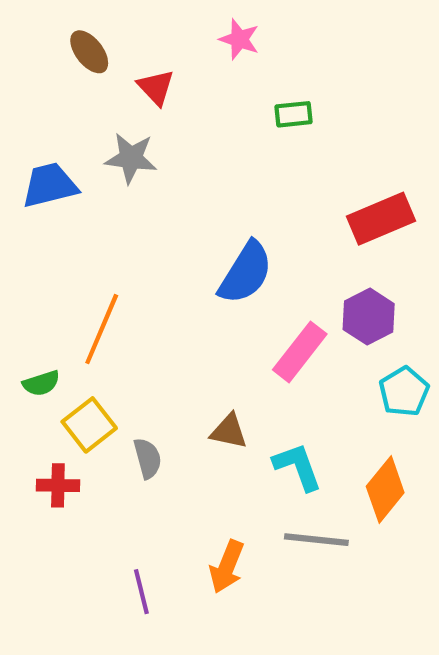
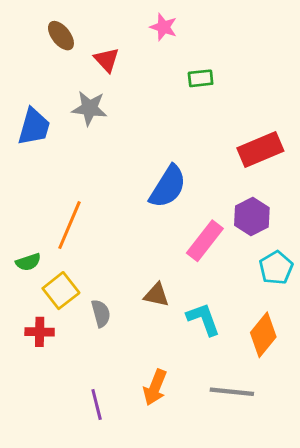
blue trapezoid: (50, 185) -> (34, 127), turned 120
gray line: (316, 540) -> (232, 392), moved

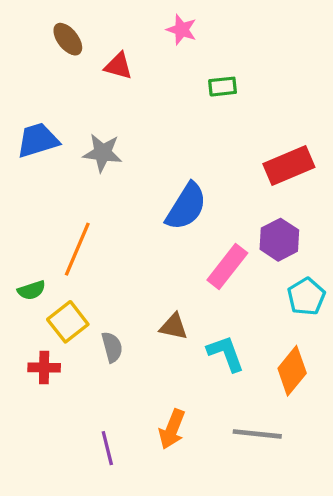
red triangle: (107, 60) -> (118, 66), turned -32
gray star: (89, 108) -> (103, 153), moved
blue trapezoid: (34, 127) -> (38, 140), turned -123

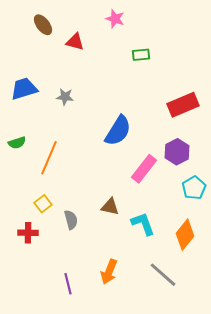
gray star: (103, 153) -> (65, 97), size x0.7
green semicircle: (31, 290) -> (17, 143), moved
yellow square: (68, 322) -> (43, 204), size x0.7
gray line: (257, 434) -> (163, 275), turned 36

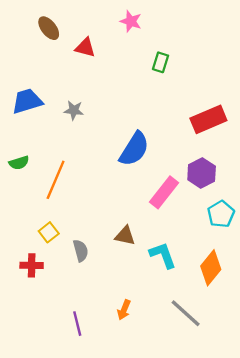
green rectangle: (141, 55) -> (160, 62), turned -66
orange arrow: (109, 272) -> (124, 310), size x0.7

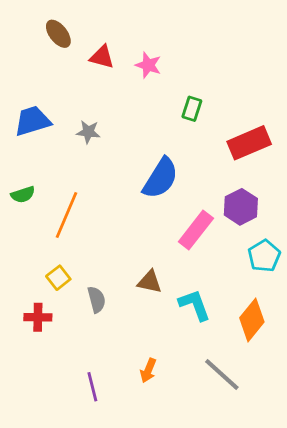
pink star: (131, 21) -> (148, 65), moved
green rectangle: (160, 62) -> (192, 109), moved

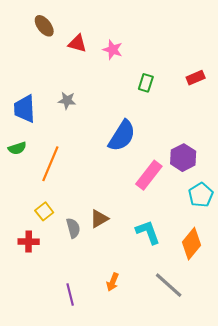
blue trapezoid: (32, 121) -> (24, 109), moved, turned -76
red rectangle: (249, 143) -> (196, 78), moved, size x0.6
brown triangle: (150, 282) -> (99, 219), moved, turned -42

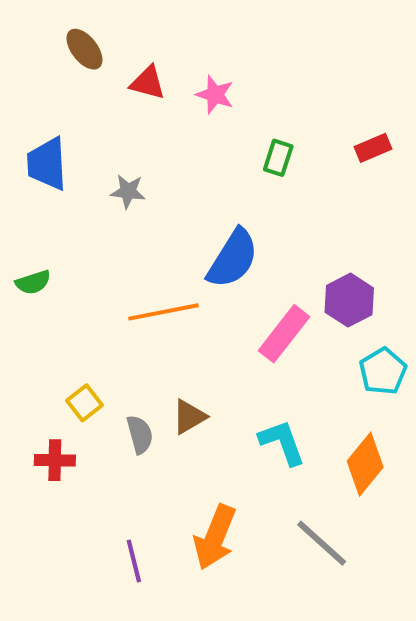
blue trapezoid: (24, 109) -> (47, 164), moved
orange line: (50, 164) -> (164, 312), moved, turned 56
orange arrow: (113, 282) -> (215, 537), size x1.8

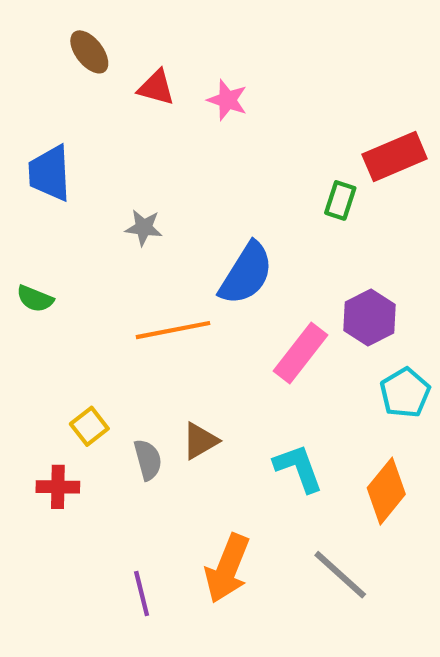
red rectangle: (373, 148) -> (395, 157), size x1.6
green rectangle: (278, 158) -> (340, 200), moved
gray star: (128, 191) -> (144, 228), moved
green semicircle: (33, 282) -> (35, 299), turned 40

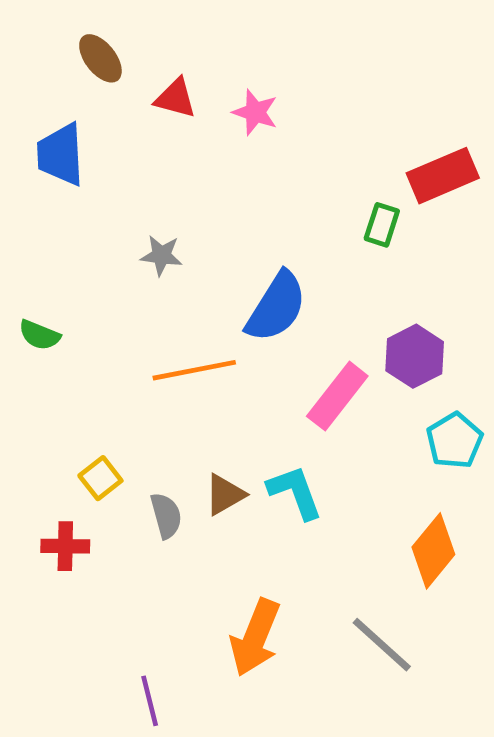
blue trapezoid: (50, 173) -> (61, 155), moved
cyan L-shape: (298, 468) -> (295, 492), moved
purple line: (142, 594) -> (150, 701), moved

